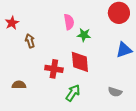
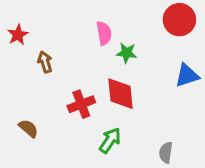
red cross: (54, 69) -> (81, 104), turned -30
brown semicircle: (19, 85) -> (28, 128), turned 40
gray semicircle: (115, 92) -> (166, 152), moved, turned 80

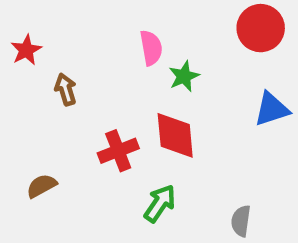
green star: (127, 53) -> (184, 76), turned -30
brown semicircle: (28, 128) -> (42, 186), turned -70

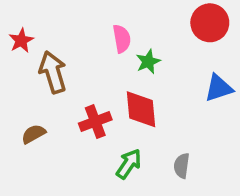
brown arrow: (66, 89) -> (53, 72), size x1.6
brown semicircle: (42, 186) -> (34, 134), moved
gray semicircle: (241, 221) -> (182, 166), moved

